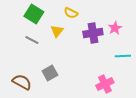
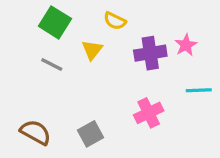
gray square: (50, 73) -> (90, 134), moved
pink cross: (105, 84) -> (149, 113), moved

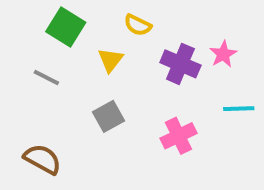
purple cross: (150, 53) -> (180, 64), turned 32
gray line: (52, 64) -> (46, 78), moved
gray square: (90, 134) -> (109, 116), moved

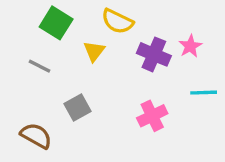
yellow semicircle: (138, 25) -> (117, 21), size x1.4
gray square: (109, 116) -> (78, 108), moved

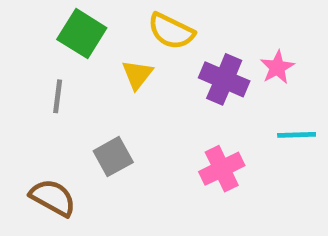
gray line: (39, 66) -> (58, 96), turned 70

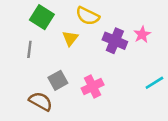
cyan line: (297, 135) -> (154, 83), moved, turned -30
pink cross: (222, 169) -> (93, 86), moved
brown semicircle: (53, 198) -> (41, 101), moved

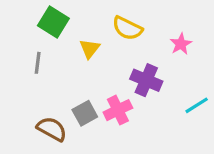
yellow semicircle: (88, 16) -> (127, 28), moved
purple cross: (115, 41) -> (146, 80), moved
gray square: (58, 80) -> (85, 113), moved

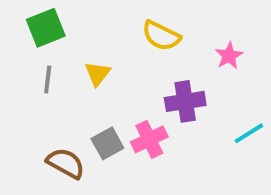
green square: (53, 22) -> (46, 28), moved, turned 36
yellow triangle: (90, 49) -> (98, 74), moved
purple cross: (146, 80) -> (185, 101), turned -32

